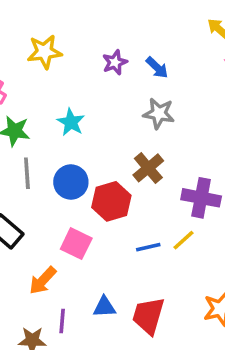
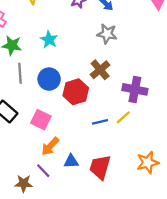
pink square: (76, 244) -> (41, 120), moved
orange arrow: (43, 281) -> (50, 146), moved
purple line: (62, 321) -> (43, 171), turned -49

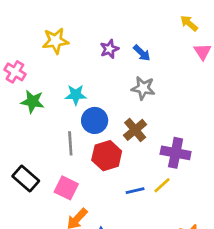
cyan star: (49, 40) -> (76, 95), turned -30
gray line: (20, 73) -> (70, 143), moved
blue circle: (49, 79) -> (95, 120), moved

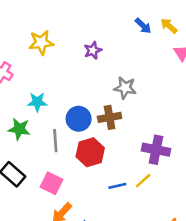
blue arrow: (142, 53) -> (143, 26), moved
cyan star: (76, 95) -> (37, 102), moved
green star: (33, 102) -> (19, 129), moved
brown cross: (135, 130) -> (110, 117), moved, turned 30

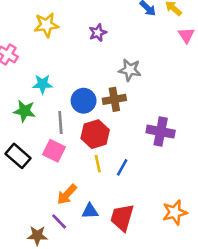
yellow line: (143, 181) -> (98, 164), moved, turned -60
pink square: (51, 183) -> (54, 151), moved
blue line: (117, 186) -> (122, 167), turned -48

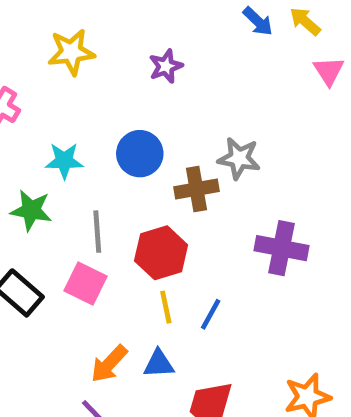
gray star: (130, 70) -> (239, 158), moved
blue circle: (84, 101) -> (140, 154), moved
blue triangle: (90, 211) -> (159, 364), moved

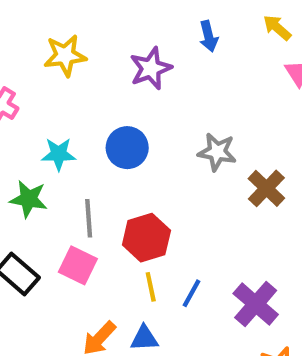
blue arrow: (258, 21) -> (209, 36), moved, turned 32
purple star: (166, 66) -> (151, 68), size x1.4
brown cross: (196, 189) -> (266, 188), moved, turned -36
purple cross: (281, 248) -> (256, 304), moved, turned 30

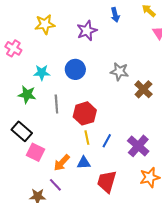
pink square: (78, 265) -> (35, 152), moved

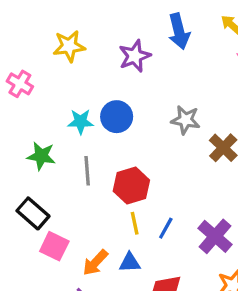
blue arrow: (115, 15) -> (179, 31), size x1.5
cyan star: (42, 73) -> (81, 122), moved

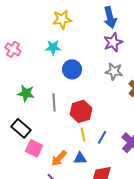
yellow star: (69, 46) -> (62, 19), moved
purple star: (135, 56) -> (113, 42), moved
cyan star: (81, 122) -> (53, 47), moved

